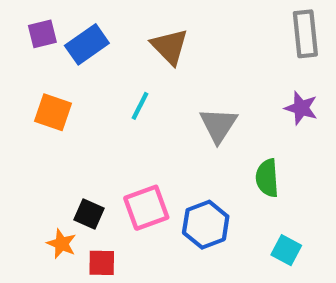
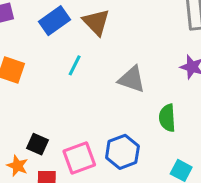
blue rectangle: (87, 44) -> (54, 21), moved
gray triangle: (218, 125) -> (132, 79), turned -44
pink square: (146, 208) -> (79, 158), moved

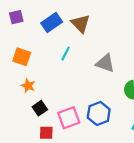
black square: (37, 144) -> (40, 108), turned 32
orange star: (17, 166) -> (28, 86), moved

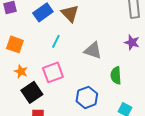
black square: (40, 108) -> (32, 92), size x1.5
pink square: (69, 118) -> (53, 72), moved

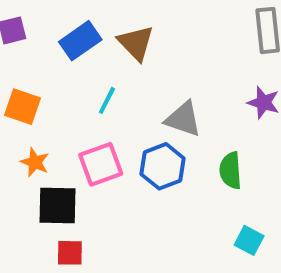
black square: (32, 92) -> (58, 205), turned 35
blue hexagon: (87, 97) -> (163, 166), moved

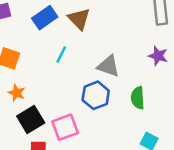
pink square: (101, 164) -> (65, 127), moved
black square: (58, 205) -> (31, 120), turned -32

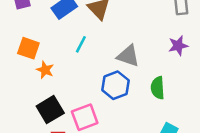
purple star: (158, 56) -> (178, 46), turned -30
orange star: (17, 93) -> (45, 70), moved

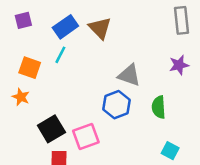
cyan line: (81, 44) -> (60, 55), moved
orange star: (45, 70) -> (21, 97), moved

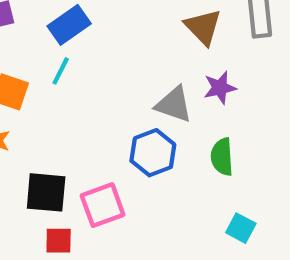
brown triangle: (100, 28) -> (203, 27), moved
purple star: (179, 65) -> (220, 88), moved
black square: (51, 129) -> (46, 192), turned 36

